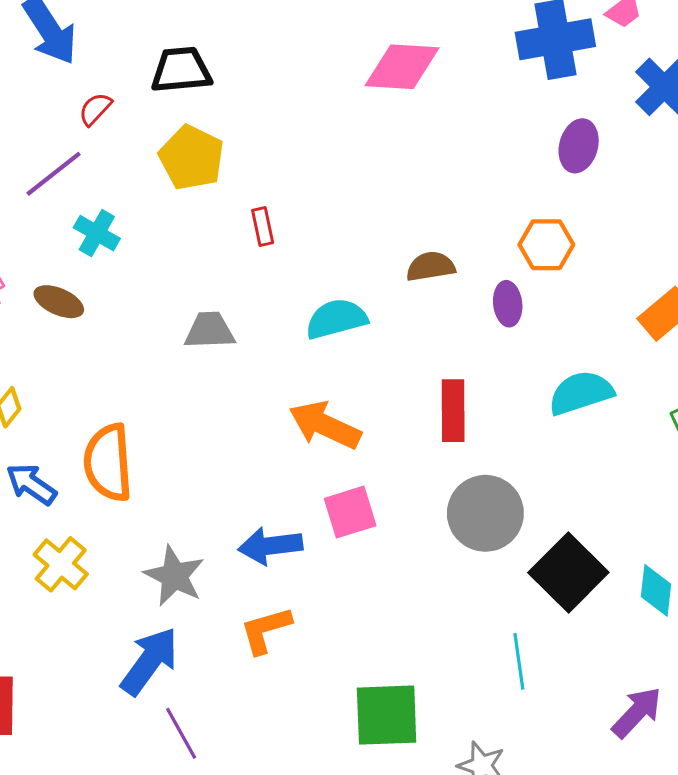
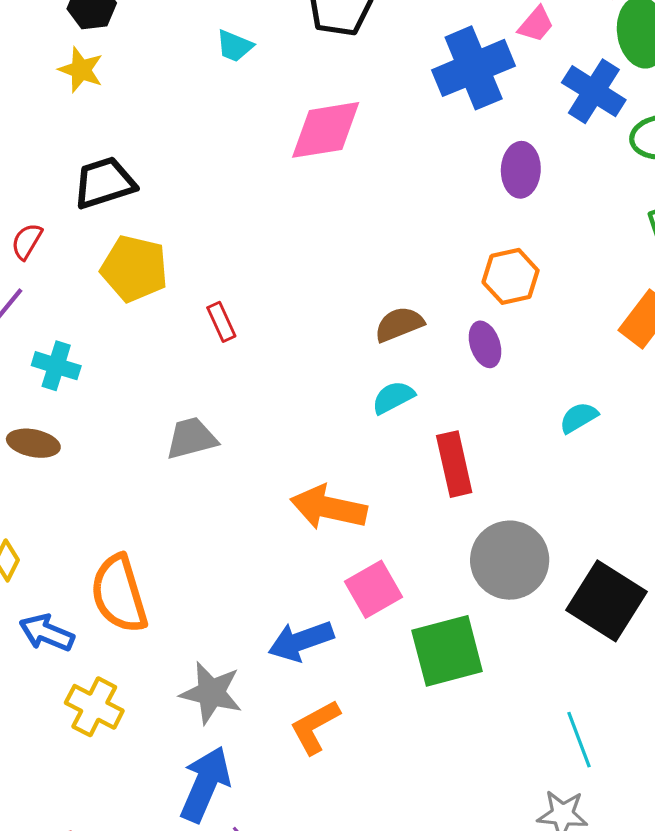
cyan semicircle: (336, 319) -> (393, 397), moved, size x0.7
cyan semicircle: (581, 393) -> (579, 418), size x0.6
cyan line: (519, 661) -> (579, 740), moved
green square: (387, 715) -> (447, 651), moved

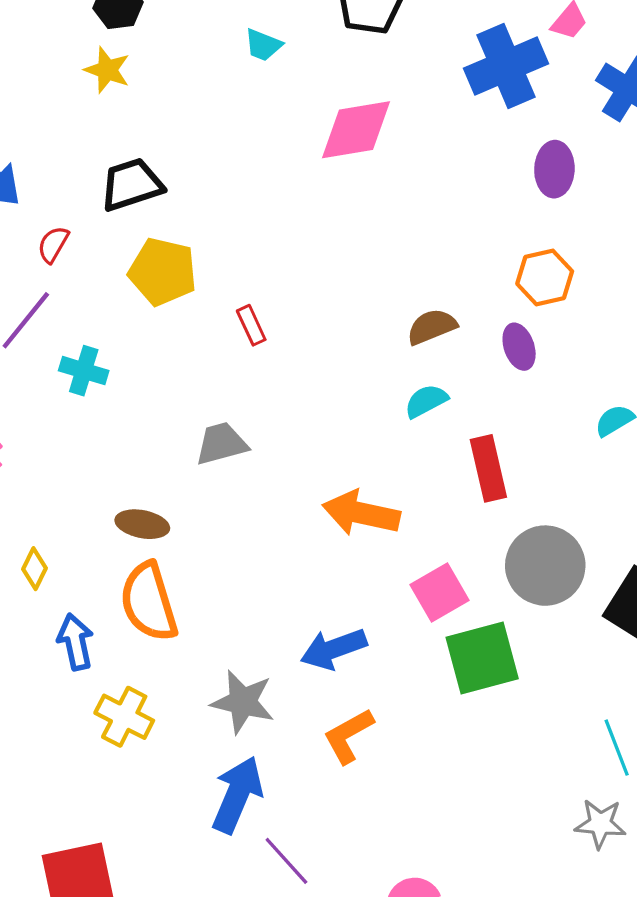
brown ellipse: (33, 443) -> (142, 524), moved
pink square: (373, 589) -> (439, 593), moved
blue arrow: (47, 633) -> (75, 642), turned 56

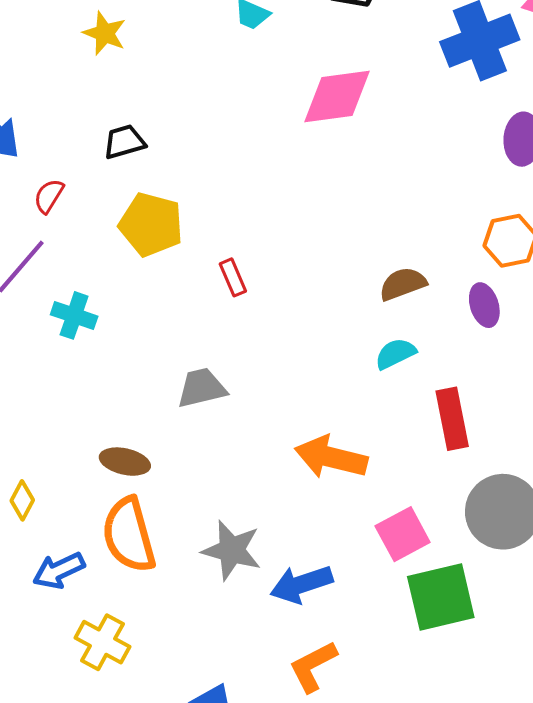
black trapezoid: (132, 185) -> (124, 142), size x0.7
blue arrow: (75, 642) -> (59, 570), turned -105
gray star: (243, 702) -> (232, 550), moved

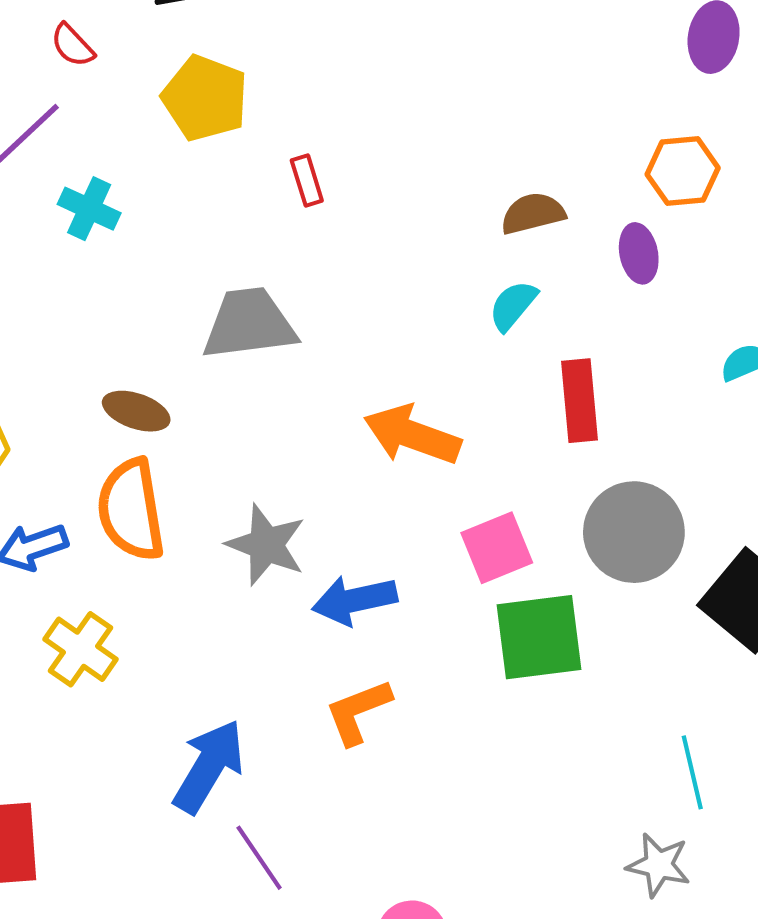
red semicircle: (49, 196) -> (72, 45), turned -81
cyan semicircle: (395, 354) -> (513, 306), turned -30
gray trapezoid: (202, 388) -> (249, 324), size x1.4

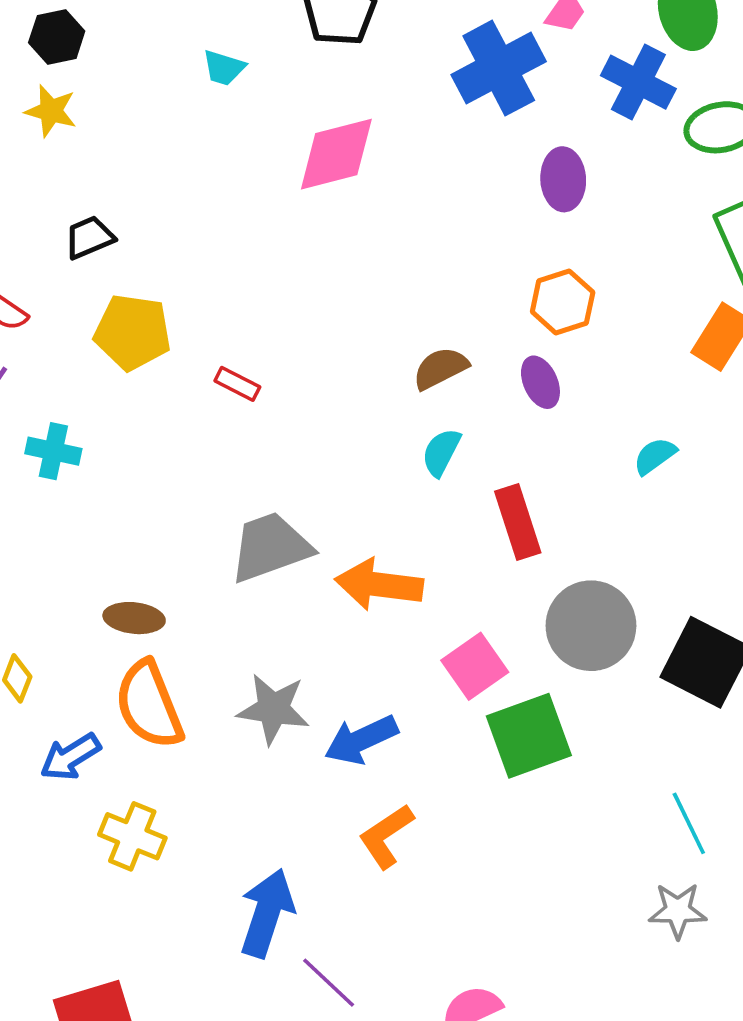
red rectangle: (307, 180) -> (237, 384), turned -33
gray trapezoid: (249, 324) -> (270, 547), moved

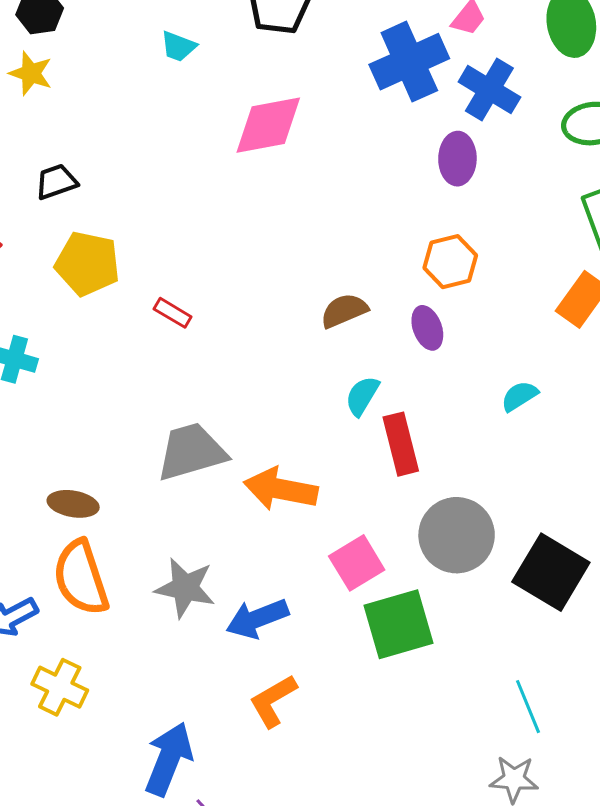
blue cross: (638, 82) -> (489, 89), moved
cyan semicircle: (441, 452) -> (362, 396), moved

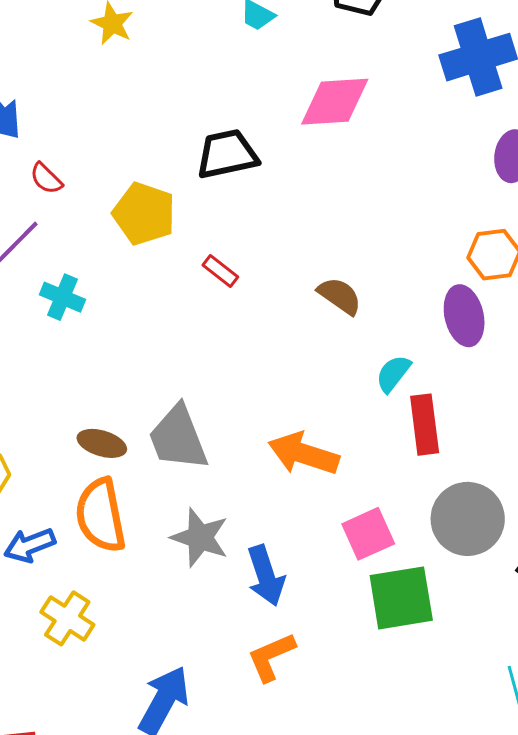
black trapezoid: (56, 182) -> (227, 154), moved, size x1.5
brown semicircle: (344, 311) -> (340, 296), moved, turned 51
purple ellipse: (427, 328) -> (464, 316), size x1.4
gray trapezoid: (191, 452) -> (178, 438), moved, turned -102
blue arrow: (257, 618) -> (266, 576), turned -94

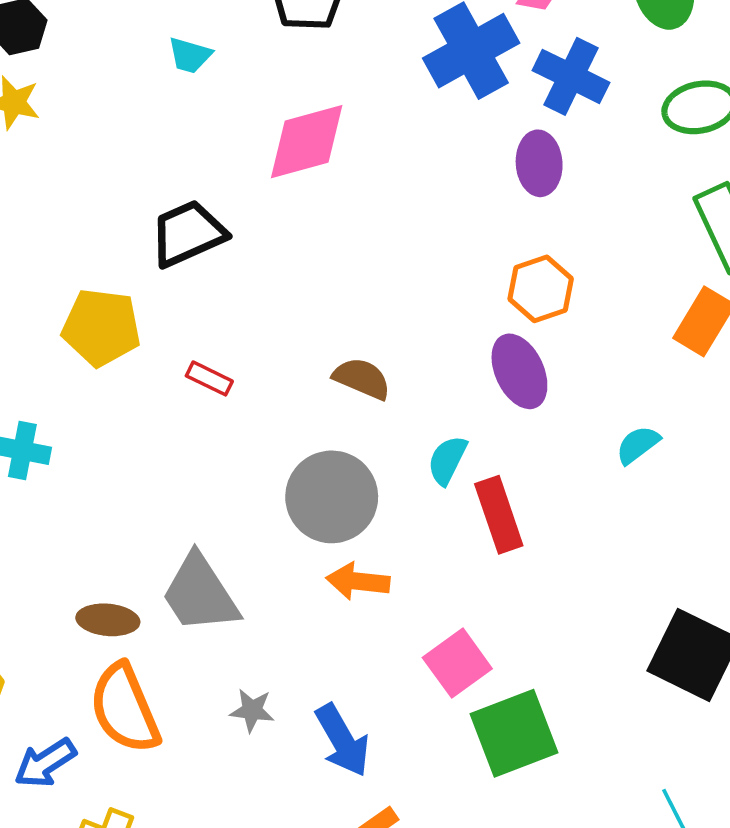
orange arrow: (304, 454) -> (358, 581), size x0.7
gray circle: (468, 519) -> (332, 497), moved
gray star: (200, 538) -> (252, 710), size x0.6

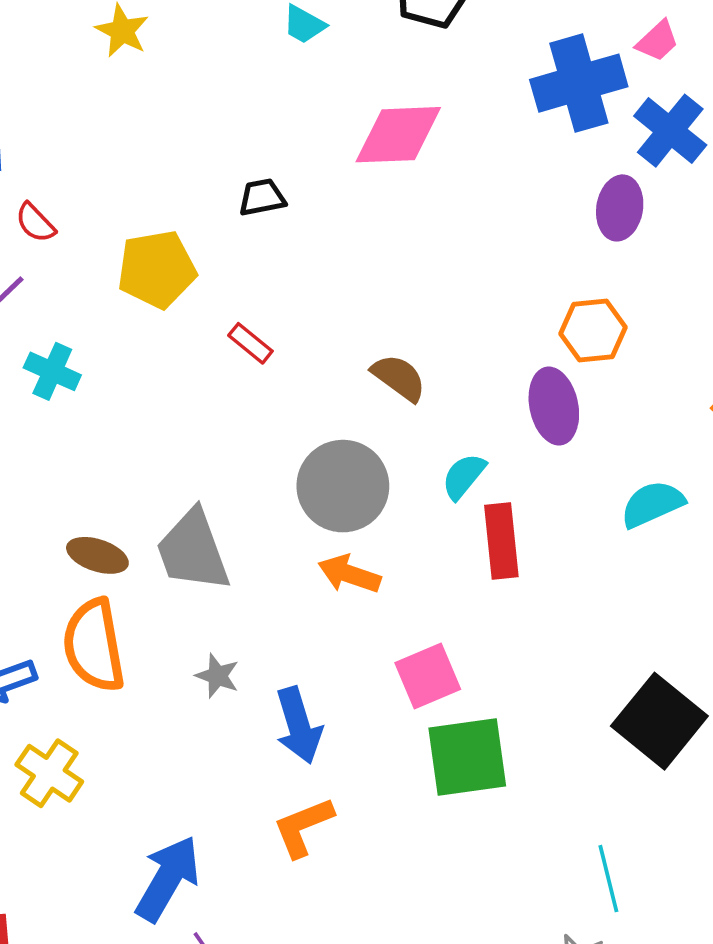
black trapezoid: (188, 234) -> (262, 197), size x0.6
yellow pentagon: (101, 327) -> (157, 269), turned -30
cyan semicircle: (638, 445) -> (652, 504), size x1.4

